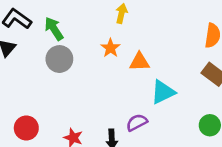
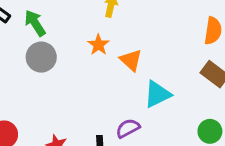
orange triangle: (139, 62) -> (131, 60), turned 45

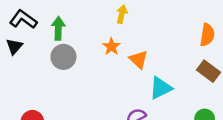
green arrow: (35, 23) -> (58, 28), turned 35

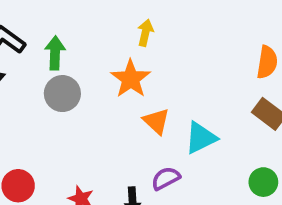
orange star: (111, 47) -> (131, 79), size x1.5
orange triangle: (139, 59) -> (156, 121), moved

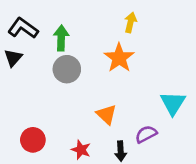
orange triangle: (156, 121) -> (106, 114), moved
cyan triangle: (201, 138) -> (173, 103), turned -32

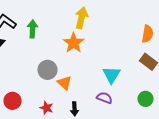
yellow arrow: (130, 22) -> (81, 18), size x1.5
gray circle: (67, 69) -> (47, 70), moved
purple semicircle: (146, 134) -> (104, 98), moved, turned 49

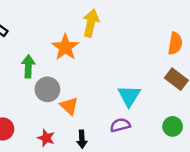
green arrow: (32, 29) -> (28, 66), moved
orange star: (73, 43) -> (65, 47), moved
purple semicircle: (104, 98) -> (120, 125), turned -35

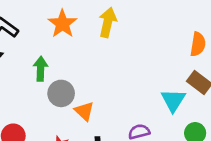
orange star: (65, 47) -> (62, 24), moved
cyan triangle: (129, 96) -> (173, 100), moved

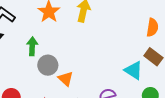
cyan triangle: (173, 100) -> (134, 70), turned -30

